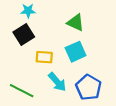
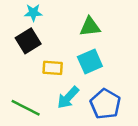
green triangle: (76, 23) -> (90, 27), turned -30
cyan arrow: (57, 82) -> (68, 98), turned 84

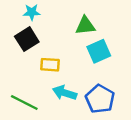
cyan square: (90, 61) -> (99, 51), moved
cyan arrow: (68, 98) -> (65, 93), turned 65

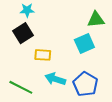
green triangle: (85, 26) -> (96, 20), moved

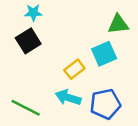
yellow rectangle: (43, 55) -> (74, 69), moved, turned -42
blue pentagon: (85, 84) -> (105, 104), turned 30

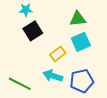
green triangle: (118, 24) -> (78, 19), moved
black square: (28, 41) -> (33, 31), moved

